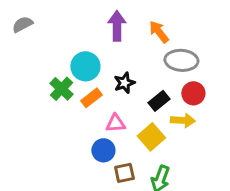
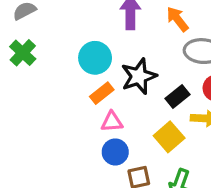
black star: (124, 83) -> (139, 76), size x1.5
green cross: (61, 89) -> (23, 53), moved
pink triangle: (115, 123) -> (112, 122), moved

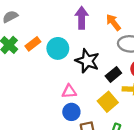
black star: (139, 76) -> (87, 61), turned -30
orange rectangle: (102, 93) -> (33, 44), moved

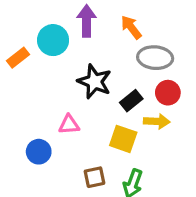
cyan circle: (58, 48) -> (53, 40), moved
yellow square: (108, 102) -> (123, 139), turned -30
blue circle: (71, 112) -> (39, 152), moved

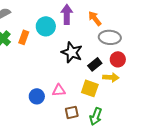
orange rectangle: (18, 58) -> (24, 37), turned -32
pink triangle: (69, 125) -> (59, 90), moved

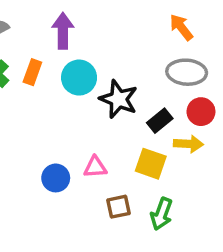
purple arrow: (67, 14) -> (63, 31), moved
orange arrow: (95, 18) -> (181, 27), moved
cyan circle: (46, 26) -> (79, 78), moved

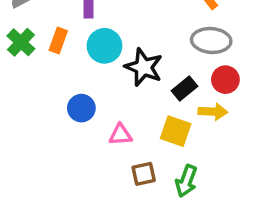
blue circle: (56, 178) -> (81, 108), moved

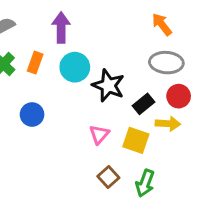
blue circle: (81, 108) -> (32, 114), moved
pink triangle: (120, 135) -> (99, 134), moved, turned -45
brown square: (144, 174) -> (108, 177), turned -30

